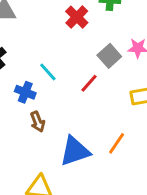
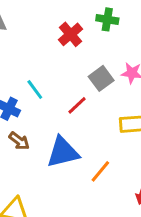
brown arrow: (38, 122) -> (19, 141), turned -36
blue triangle: (75, 151) -> (63, 152), moved

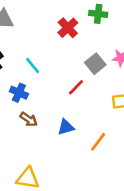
cyan line: (35, 89) -> (33, 66), moved
blue triangle: (63, 152) -> (66, 127), size x0.6

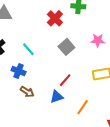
gray square: (95, 64) -> (66, 47), moved
red line: (76, 87) -> (65, 80), moved

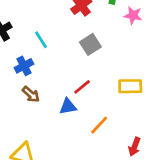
pink star: (98, 40) -> (133, 15), moved
blue cross: (19, 71) -> (24, 66), turned 32

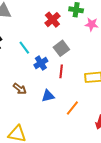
blue cross: (24, 66) -> (41, 63), moved
red line: (82, 87) -> (61, 71), moved, turned -40

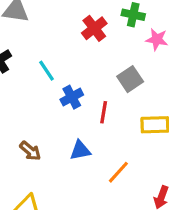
gray square: (61, 48) -> (130, 79), moved
brown arrow: (20, 89) -> (30, 151), moved

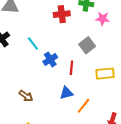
red cross: (94, 28) -> (62, 14), turned 35
blue triangle: (80, 150) -> (66, 93), moved

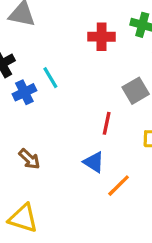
blue cross: (50, 59) -> (24, 92), moved
blue triangle: (66, 93) -> (94, 162), turned 40

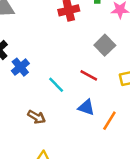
cyan line: (50, 78) -> (56, 85), moved
red line: (107, 123) -> (89, 75), turned -60

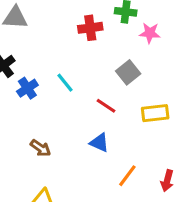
cyan line: (56, 85) -> (65, 83), moved
orange line: (109, 121) -> (127, 176), moved

